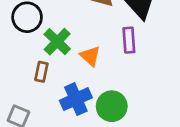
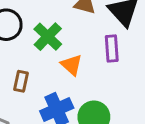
green cross: (57, 42) -> (48, 37), moved

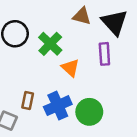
brown rectangle: (21, 81) -> (28, 101), moved

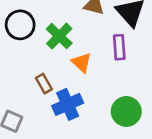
brown rectangle: (28, 101) -> (44, 84), moved, turned -42
green circle: (89, 112) -> (126, 111), moved

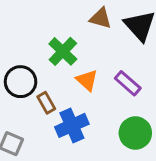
black circle: (20, 25) -> (21, 82), moved
purple rectangle: (119, 47) -> (128, 83), moved, turned -45

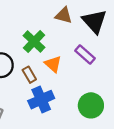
purple rectangle: (128, 83) -> (85, 55), moved
brown rectangle: (46, 103) -> (29, 75), moved

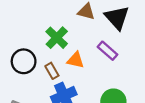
orange triangle: (53, 64) -> (76, 60), turned -30

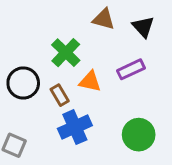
black triangle: (117, 18) -> (143, 27), size x0.7
purple rectangle: (108, 51) -> (131, 69), turned -66

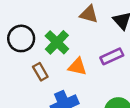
black circle: (23, 83) -> (21, 38), moved
brown rectangle: (60, 95) -> (40, 72), moved

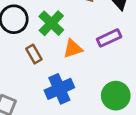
orange triangle: (77, 67) -> (73, 49), turned -30

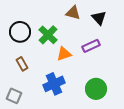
brown rectangle: (34, 54) -> (22, 64), moved

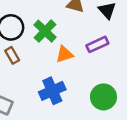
brown rectangle: (22, 64) -> (12, 55), moved

